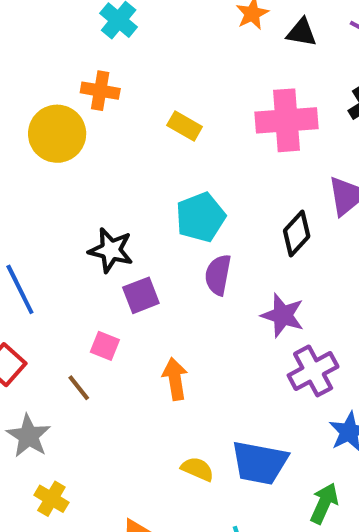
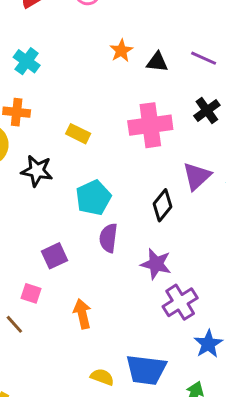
black star: (111, 250) -> (37, 171), moved

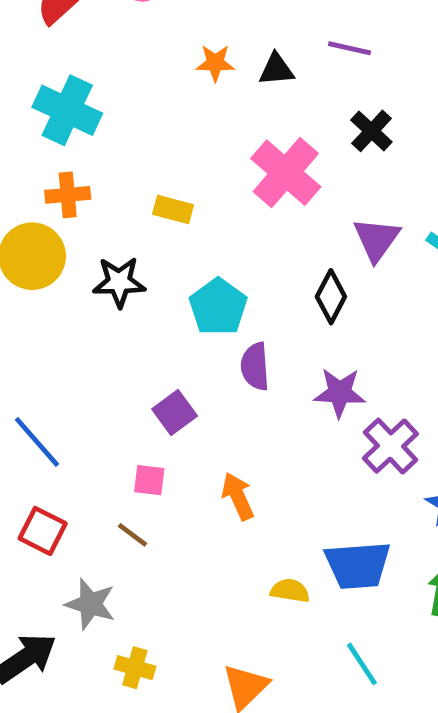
orange star: (121, 51) -> (215, 63), turned -30
cyan cross: (27, 61) -> (67, 110), size x1.5
pink cross: (150, 125) -> (286, 173), turned -30

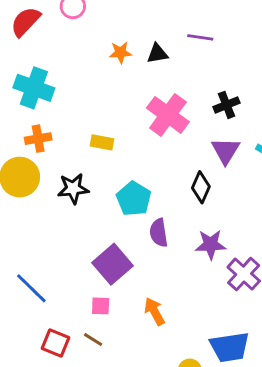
black cross: (371, 131) -> (227, 105), moved, turned 30
purple square: (175, 413) -> (113, 264), size x1.5
red square: (43, 531) -> (55, 343), moved

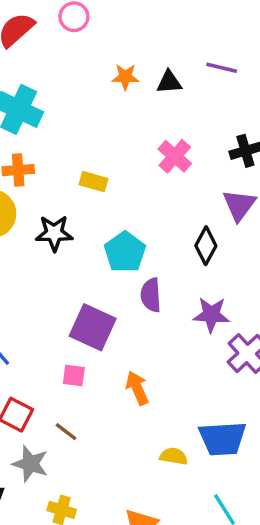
pink cross: (168, 115) -> (175, 156), size x0.7
purple square: (113, 264) -> (93, 327), turned -30
brown line: (93, 340) -> (66, 432), moved

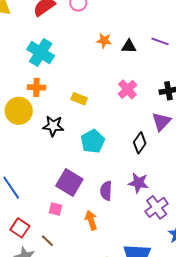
purple semicircle: (151, 295) -> (106, 191), moved

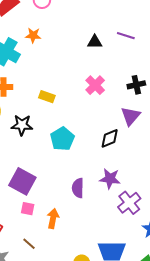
orange star: (104, 41) -> (33, 35), moved
black diamond: (140, 143) -> (110, 138), turned 35
purple square: (69, 183) -> (22, 181), moved
orange arrow: (91, 220) -> (53, 218), moved, turned 30
brown line: (47, 241) -> (29, 244), moved

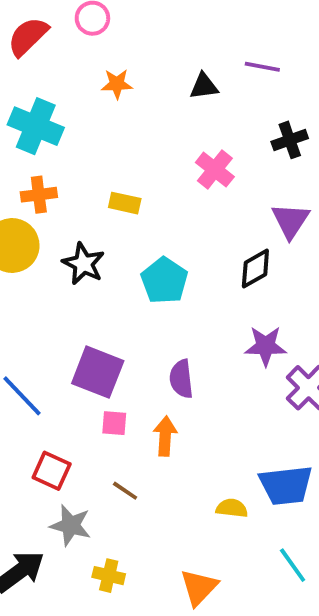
orange star: (33, 35) -> (117, 84), moved
black cross: (136, 85) -> (290, 140), moved
black star: (22, 125) -> (83, 264), turned 30
purple semicircle: (78, 188) -> (181, 379), moved

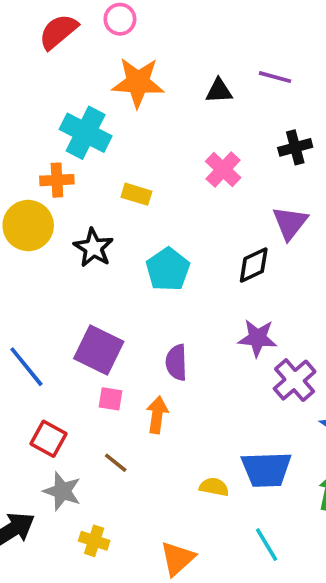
orange star: (117, 84) -> (138, 82), size x1.8
cyan cross: (36, 126) -> (86, 133), moved

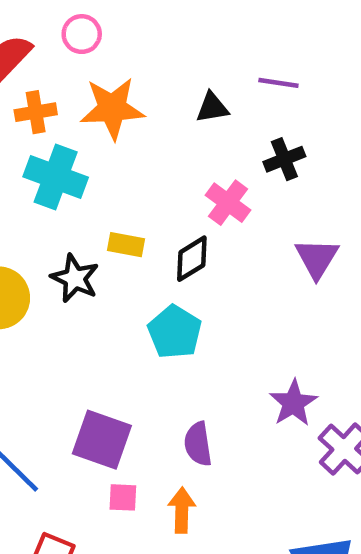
black cross: (295, 147) -> (284, 159), moved
orange cross: (57, 180) -> (36, 112), moved
black star: (93, 248) -> (75, 278), moved
black diamond: (254, 265) -> (192, 259), moved
purple star: (258, 338) -> (293, 403), turned -30

